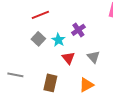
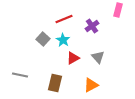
red line: (40, 15) -> (64, 19), moved
purple cross: (78, 30) -> (92, 26), moved
red triangle: (68, 58) -> (73, 58), turned 40

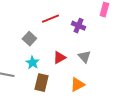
purple cross: (92, 26) -> (78, 26), turned -32
cyan star: (63, 40) -> (32, 63), moved

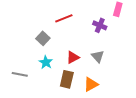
purple cross: (78, 26) -> (100, 25), moved
brown rectangle: (41, 83) -> (67, 79), moved

